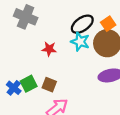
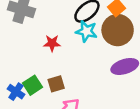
brown square: (49, 85) -> (56, 84), turned -32

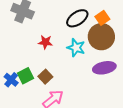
cyan star: (86, 31) -> (76, 48), moved
brown square: (56, 84) -> (45, 77), turned -32

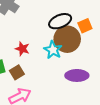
brown circle: (101, 37) -> (67, 39), moved
red star: (45, 42) -> (22, 49), moved

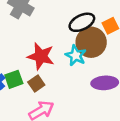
red star: (22, 49) -> (41, 56), size x1.6

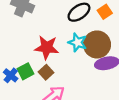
brown circle: (91, 42) -> (97, 44), moved

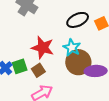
brown circle: (97, 44) -> (78, 62), moved

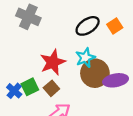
cyan star: (72, 47) -> (85, 58), turned 30
red star: (43, 48) -> (53, 62), turned -30

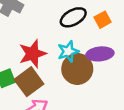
purple ellipse: (116, 80) -> (100, 54), moved
brown square: (51, 88) -> (29, 82), size x1.6

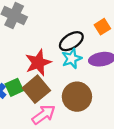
black ellipse: (73, 17) -> (71, 41), moved
brown circle: (77, 69) -> (77, 97), moved

